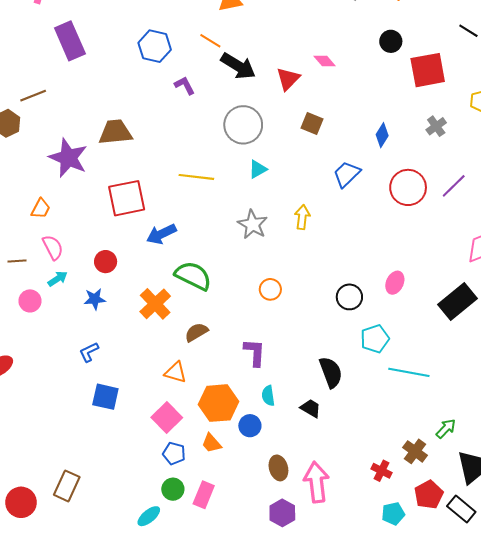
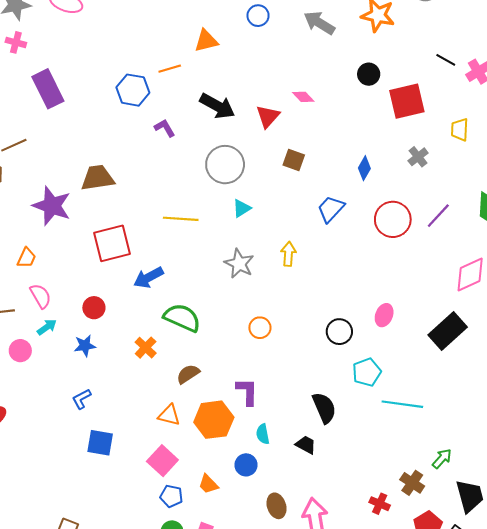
orange line: (210, 41) -> (170, 69), moved, turned -45
orange cross: (155, 304) -> (146, 348), size x0.7
orange hexagon: (218, 403) -> (214, 420), moved

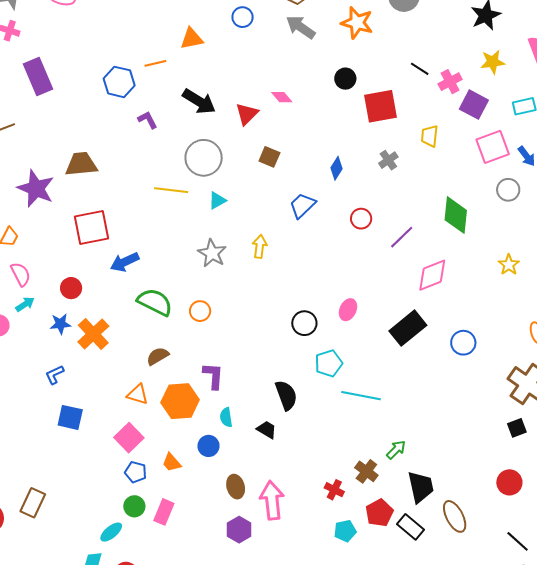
purple line: (438, 216) -> (402, 237), moved
yellow line: (181, 219) -> (171, 190), moved
red circle: (393, 219) -> (361, 219), size x0.6
orange circle: (260, 328) -> (200, 311), moved
orange cross: (146, 348) -> (93, 334), moved, size x1.5

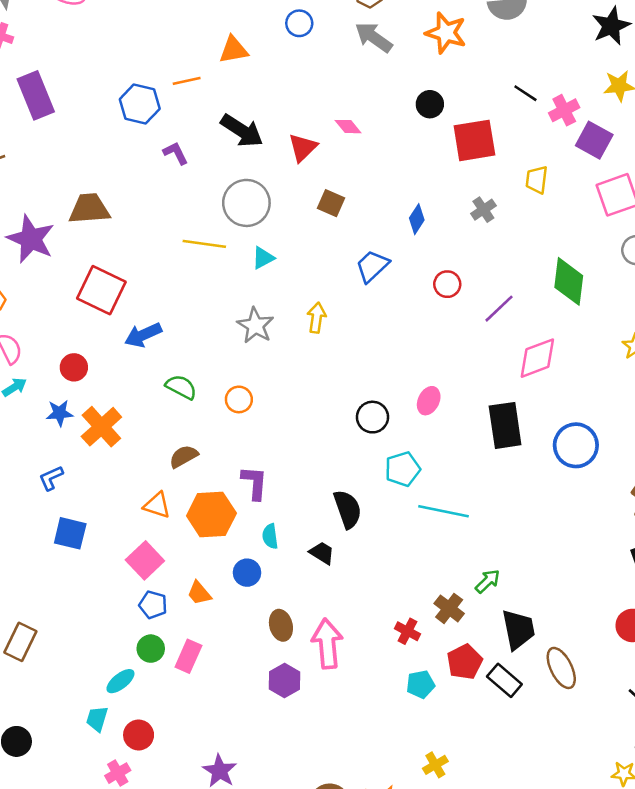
red square: (92, 227) -> (101, 290), turned 36
green semicircle: (155, 302) -> (181, 387), size x0.7
black rectangle: (408, 328) -> (505, 425), turned -60
blue circle: (463, 343) -> (576, 445), size x1.4

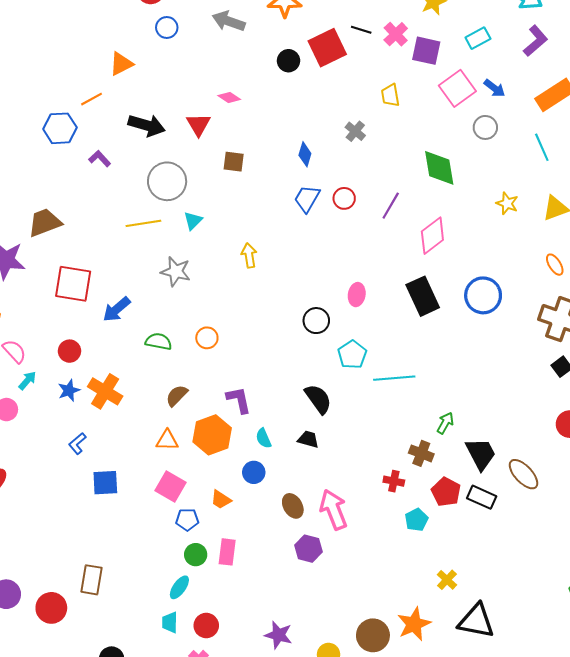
red square: (474, 140) -> (327, 48), moved
blue trapezoid: (372, 266) -> (307, 199), moved
gray star: (255, 326) -> (176, 272), moved

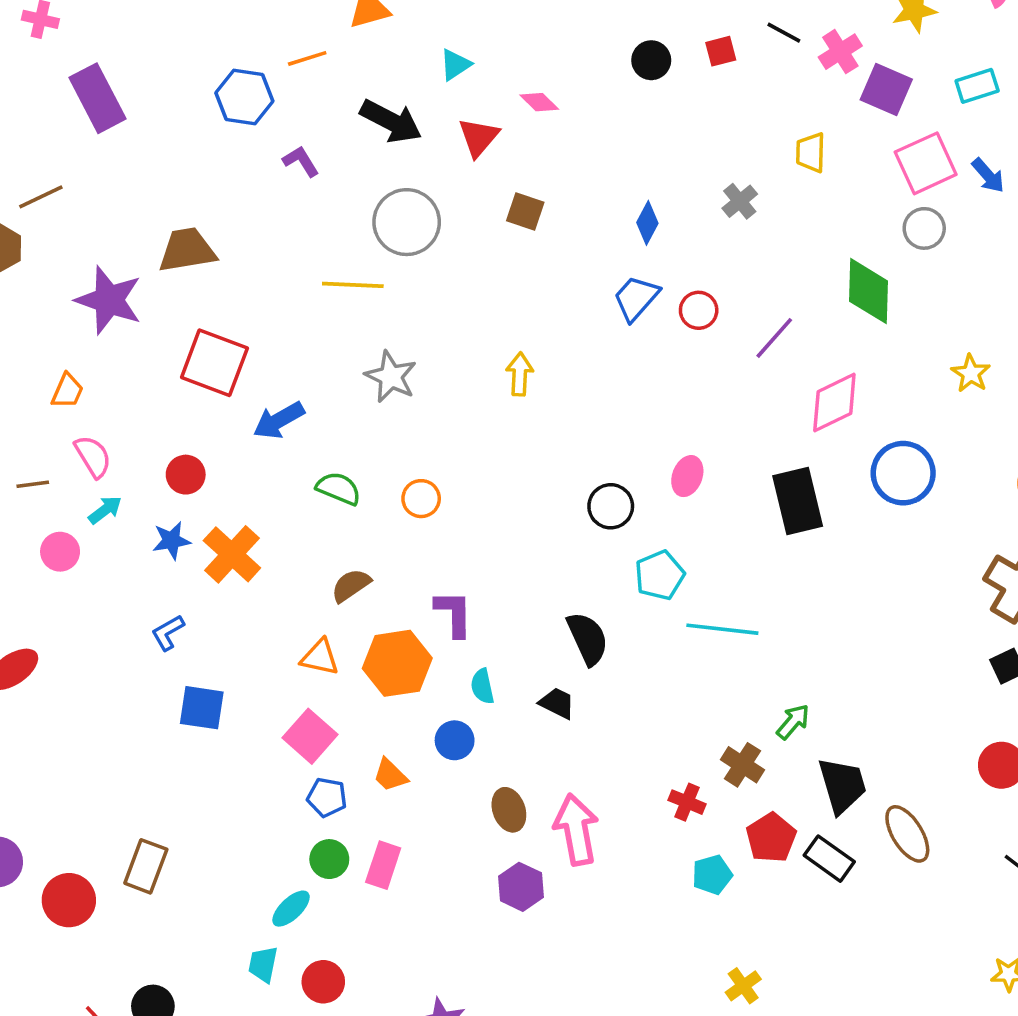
red square: (327, 48) -> (721, 51), size x0.5
gray circle: (485, 127) -> (924, 228), moved
cyan triangle: (193, 221) -> (455, 65), moved
blue circle: (483, 295) -> (903, 473), moved

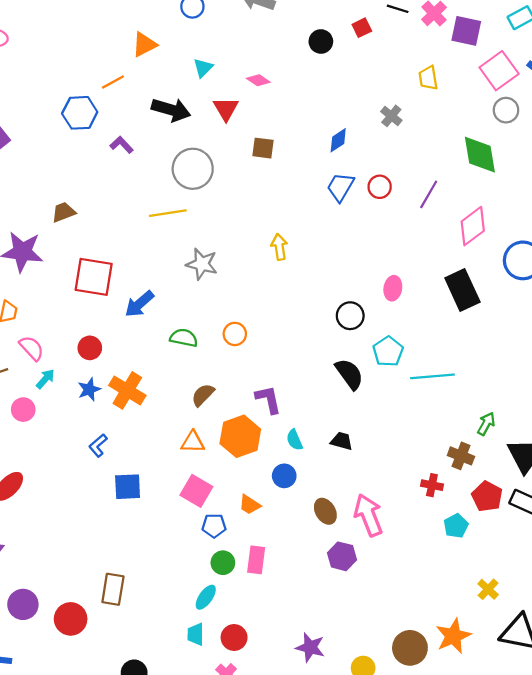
blue diamond: (647, 223) -> (338, 140), turned 40
brown trapezoid: (187, 250) -> (64, 212), size x0.7
black semicircle: (588, 638) -> (349, 374), moved

